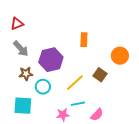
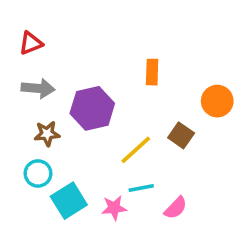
gray arrow: (21, 49) -> (38, 88), turned -42
cyan circle: (43, 87) -> (38, 173), moved
cyan square: (23, 106) -> (69, 201), moved, turned -36

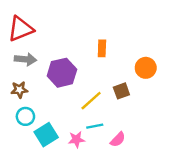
red triangle: (31, 43) -> (21, 29), size x1.6
brown star: (47, 134) -> (19, 90), moved
brown square: (181, 135) -> (121, 91), turned 35

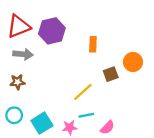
purple hexagon: (62, 73) -> (52, 31), moved
brown square: (121, 91) -> (111, 74), moved
cyan circle: (25, 116) -> (14, 115), moved

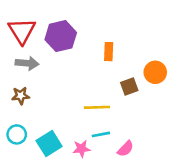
red triangle: (19, 26) -> (22, 31), turned -40
yellow line: (83, 92) -> (97, 107), turned 40

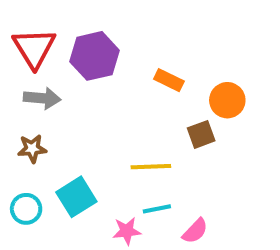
orange rectangle: (109, 52) -> (169, 80), turned -66
orange circle: (155, 72) -> (227, 100), moved
cyan square: (49, 144) -> (76, 197), moved

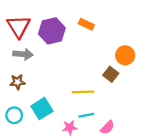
orange rectangle: (169, 80) -> (86, 24), moved
brown square: (201, 134) -> (111, 74), turned -32

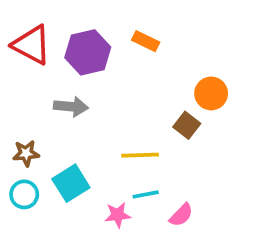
red triangle: (19, 26) -> (32, 45), turned -30
gray arrow: (23, 54) -> (71, 107), moved
brown star: (18, 82) -> (26, 153), moved

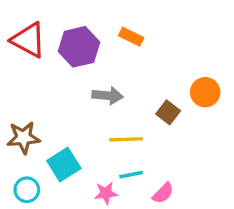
orange circle: (211, 93) -> (205, 92), moved
gray arrow: (71, 107) -> (108, 96), moved
brown star: (26, 153) -> (23, 138), size x1.4
cyan circle: (24, 194) -> (27, 190), moved

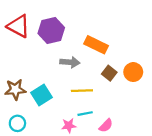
orange rectangle: (131, 37) -> (96, 45), moved, size x1.5
orange circle: (205, 92) -> (133, 72), moved
cyan square: (64, 165) -> (41, 95), moved

